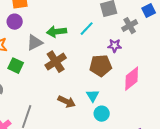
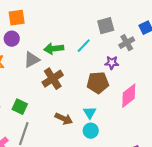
green square: (16, 66) -> (20, 107), moved
cyan circle: (102, 114) -> (91, 131), moved

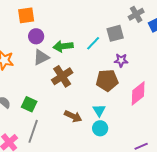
gray square: (106, 26) -> (115, 33), moved
purple circle: (12, 39) -> (36, 36), moved
gray cross: (127, 43) -> (136, 14), moved

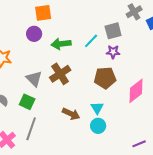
orange square: (26, 15) -> (43, 13), moved
gray triangle: (41, 57) -> (34, 79), moved, turned -48
purple star: (121, 60) -> (113, 52), moved

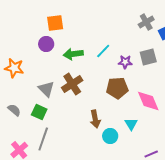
gray square: (113, 31) -> (148, 57), moved
pink diamond: (136, 91) -> (148, 101), turned -75
cyan triangle: (97, 108) -> (131, 124), moved
brown arrow: (71, 114) -> (95, 119), moved, turned 54

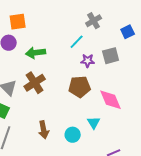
gray cross: (146, 22) -> (94, 21), moved
cyan line: (103, 51) -> (77, 42), moved
brown arrow: (95, 119) -> (44, 130), moved

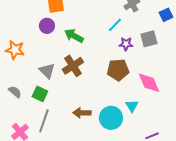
green arrow: (36, 53) -> (74, 36), turned 36
brown arrow: (44, 130) -> (82, 113), turned 102
cyan circle: (73, 135) -> (111, 118), size x1.5

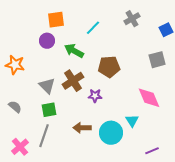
cyan line: (115, 25) -> (93, 28), moved
gray square: (149, 39) -> (157, 60), moved
purple star: (126, 44) -> (95, 96), moved
brown pentagon: (118, 70) -> (109, 67), moved
green square: (40, 94) -> (49, 110), moved, turned -35

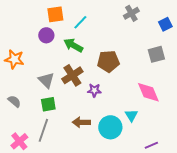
cyan line: (93, 28) -> (80, 22), moved

